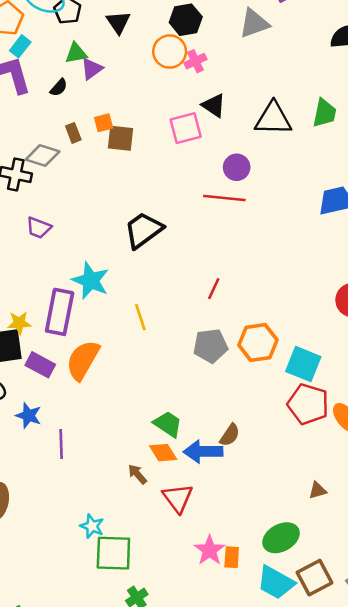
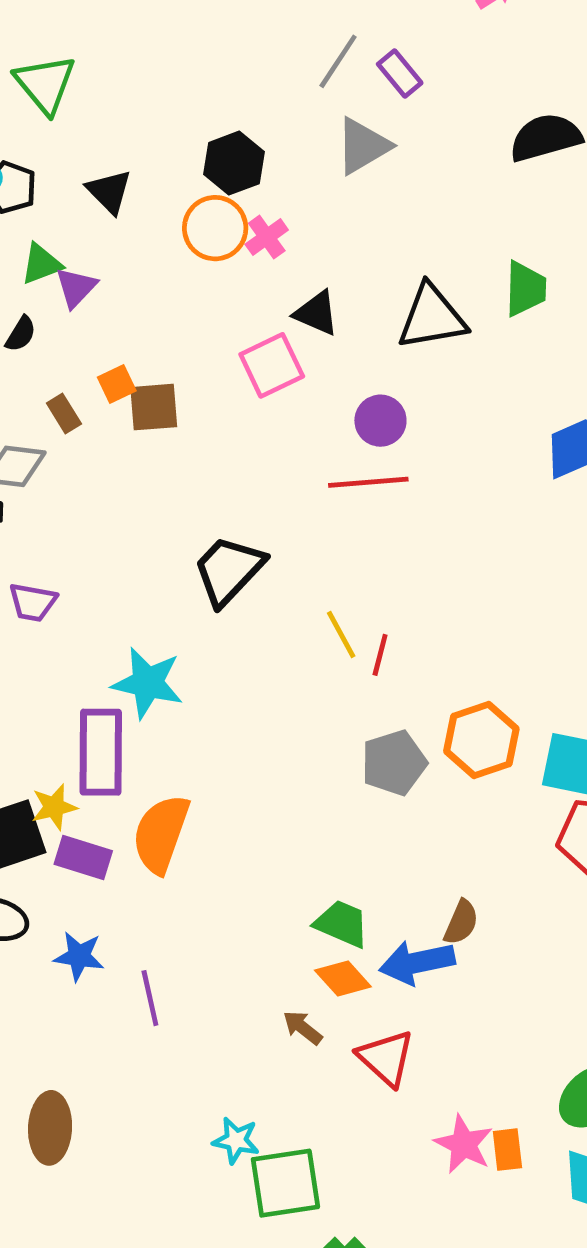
yellow line: (140, 317) -> (341, 635), moved
yellow star: (19, 323) -> (54, 807), moved

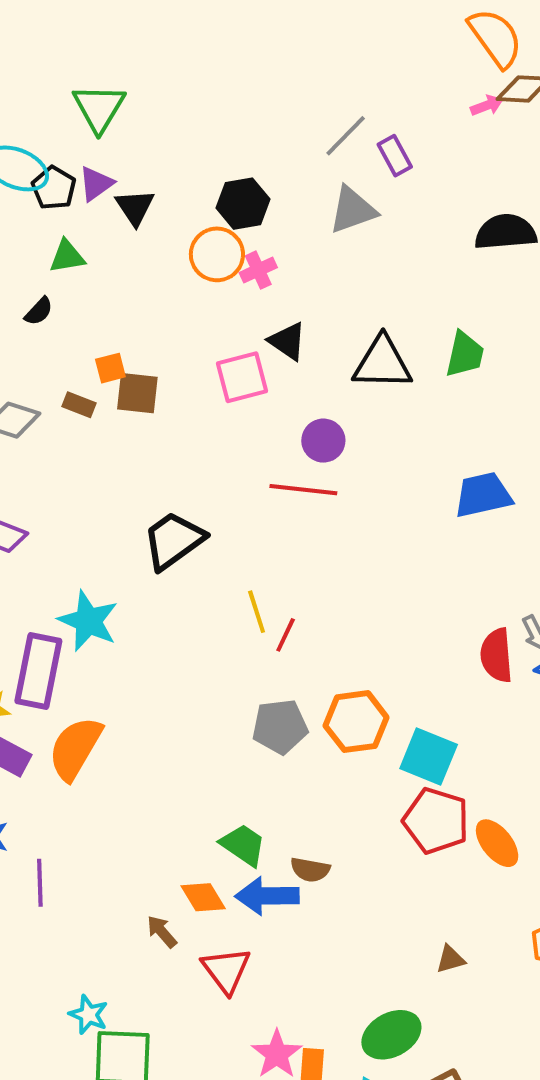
purple triangle: (76, 287) -> (96, 184), moved
brown rectangle: (64, 414) -> (79, 405), moved, turned -48
brown semicircle: (461, 922) -> (310, 870), turned 66
green trapezoid: (342, 924) -> (243, 845), moved

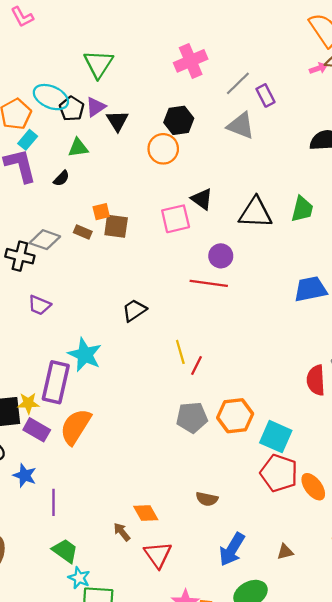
gray triangle: (353, 210) -> (241, 126), turned 40
pink cross: (258, 270) -> (191, 61), moved, size x1.6
black trapezoid: (173, 540) -> (134, 310), size x0.7
green trapezoid: (243, 845) -> (65, 551), moved
blue arrow: (267, 896) -> (232, 549), moved, turned -60

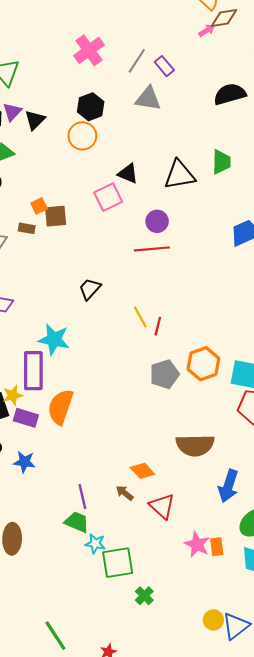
black triangle: (117, 121) -> (35, 120), turned 30
brown semicircle: (207, 499) -> (195, 445), size x1.8
purple line: (53, 502) -> (82, 496), moved

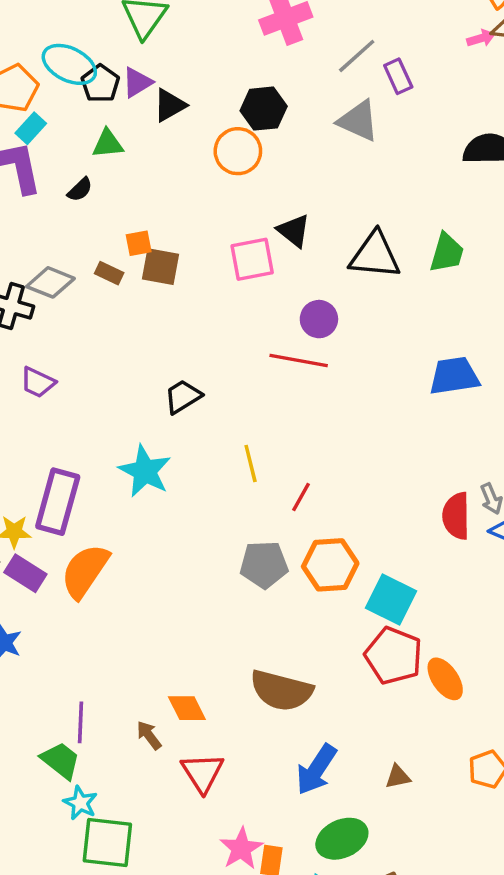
red line: (158, 326) -> (301, 497), moved
cyan star: (54, 339) -> (145, 471), moved

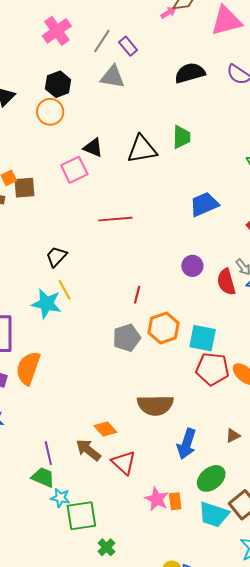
purple circle: (319, 319) -> (192, 266), moved
yellow line: (251, 463) -> (65, 290), moved
brown arrow: (149, 735) -> (88, 450), size x1.5

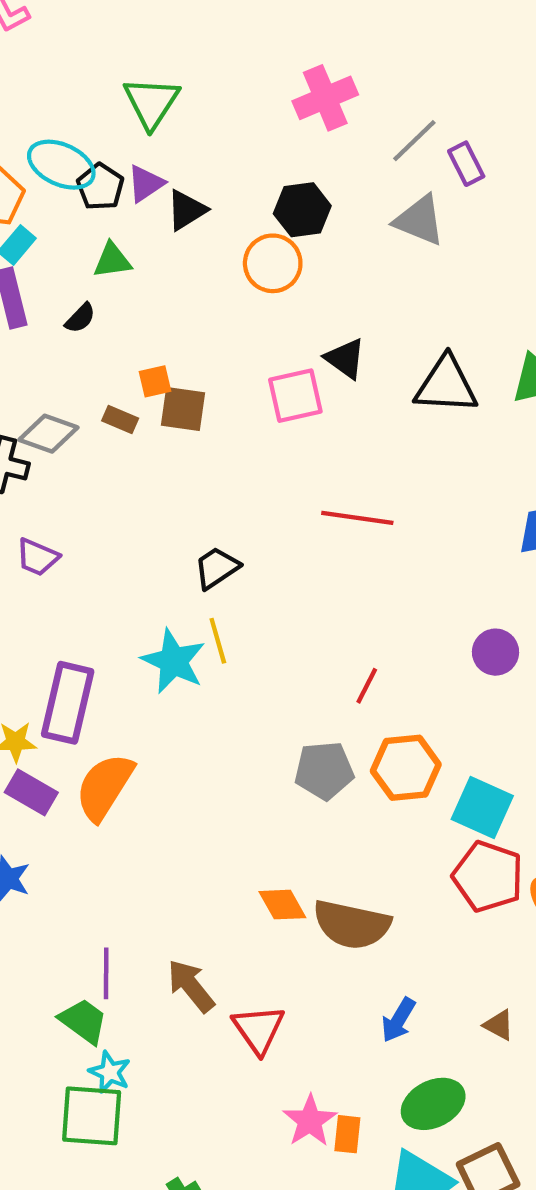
orange diamond: (105, 429) -> (282, 905), moved
brown triangle: (233, 436) -> (499, 1025), turned 42
blue arrow: (187, 444) -> (398, 1020), size x0.7
green square: (81, 516) -> (92, 1116), moved

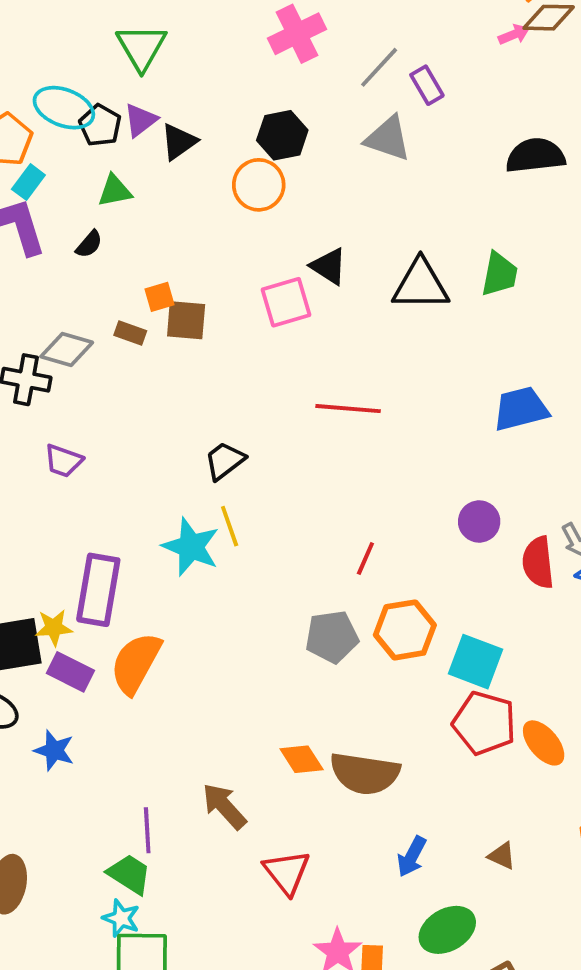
brown arrow: (191, 986) -> (224, 806), moved
cyan star: (110, 1072) -> (121, 918), moved

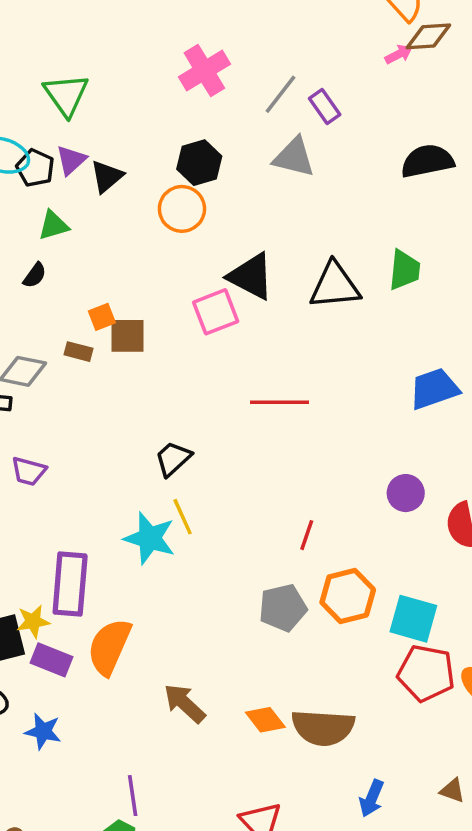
black triangle: (329, 266) -> (251, 276), size x1.4
brown arrow: (224, 806) -> (185, 703), moved

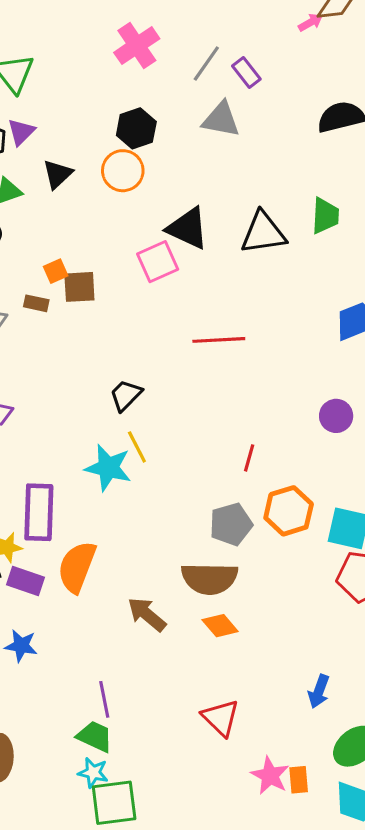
black triangle: (107, 176) -> (58, 174), moved
brown semicircle: (323, 728) -> (210, 578), moved

